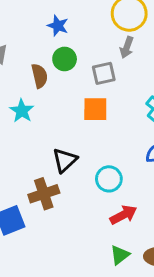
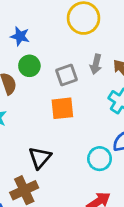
gray arrow: (127, 47) -> (96, 64), moved
cyan circle: (109, 179) -> (100, 159), moved

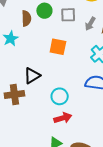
gray square: (67, 75) -> (68, 15), moved
cyan circle: (100, 159) -> (60, 96), moved

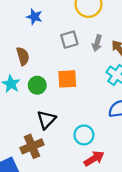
green circle: (44, 11) -> (37, 85), moved

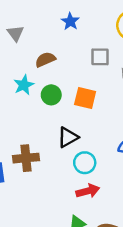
brown semicircle: (23, 56) -> (45, 60), turned -114
black triangle: (46, 120) -> (68, 137), moved

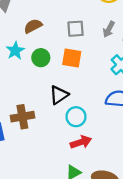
gray square: (100, 57) -> (76, 29), moved

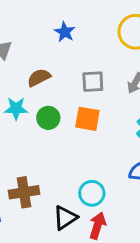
cyan star: (15, 51) -> (16, 108), turned 30
black triangle: (59, 95) -> (65, 218), moved
red arrow: (81, 142) -> (98, 226), turned -54

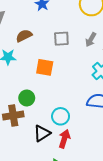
green circle: (48, 118) -> (27, 98), moved
orange square: (87, 119) -> (45, 67), moved

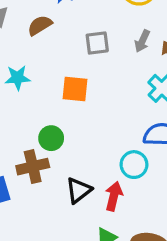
brown semicircle: (24, 36) -> (40, 25), moved
cyan circle: (61, 116) -> (134, 165), moved

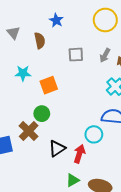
brown semicircle: (40, 25) -> (40, 41), turned 105
orange square: (75, 89) -> (49, 85), moved, turned -30
brown cross: (33, 167) -> (29, 131), turned -36

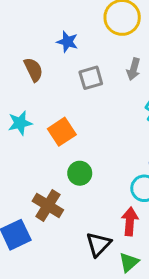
blue star: (56, 20) -> (67, 42), moved
green circle: (42, 114) -> (80, 173), moved
black triangle: (57, 148) -> (98, 244), moved

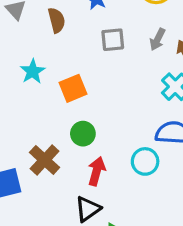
cyan star: (20, 123) -> (33, 71), turned -30
red arrow: (130, 221) -> (97, 171), moved

